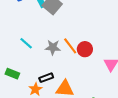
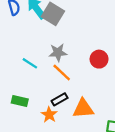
orange line: (70, 46) -> (62, 72), moved
gray star: (53, 47) -> (58, 53), moved

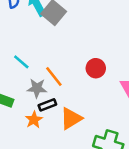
gray star: (58, 53) -> (37, 88), moved
orange triangle: (83, 109) -> (71, 118), turned -35

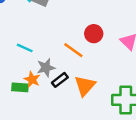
orange line: (54, 76) -> (73, 50), moved
orange star: (34, 120) -> (32, 79), moved

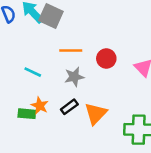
orange line: (73, 50) -> (71, 50), moved, turned -36
gray star: (46, 68) -> (74, 77), moved

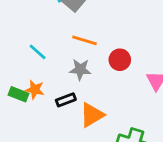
orange star: (40, 106) -> (35, 90), turned -30

